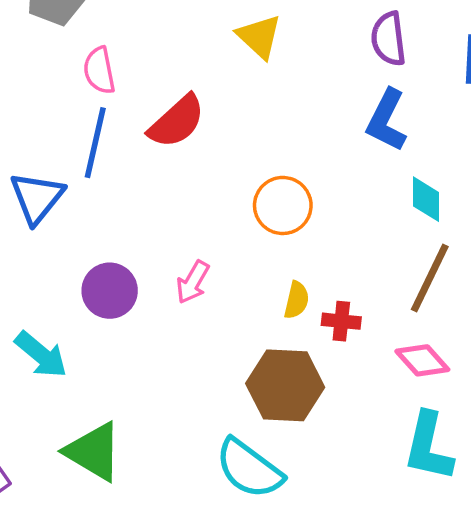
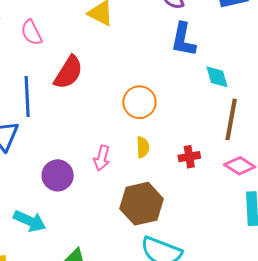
pink semicircle: (99, 70) -> (31, 32), moved
yellow semicircle: (297, 300) -> (143, 147), moved
brown hexagon: (285, 385) -> (142, 204), moved

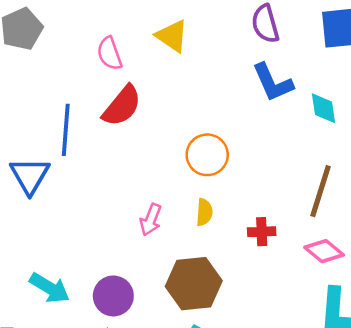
pink semicircle: (31, 32) -> (109, 54), moved
blue L-shape: (183, 40) -> (273, 82), turned -42
cyan diamond: (217, 77) -> (324, 108), moved
purple circle: (58, 175) -> (113, 296), moved

